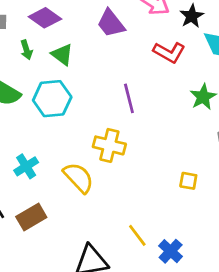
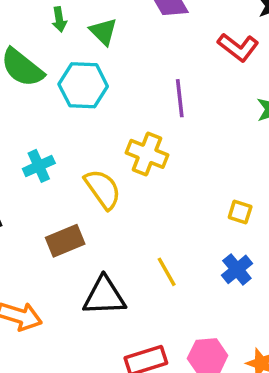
brown rectangle: (31, 217) -> (65, 241), moved
blue cross: (171, 251) -> (237, 269), moved

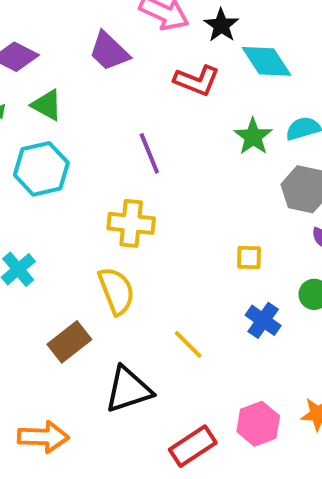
yellow semicircle: (103, 189) -> (116, 291), moved, turned 30

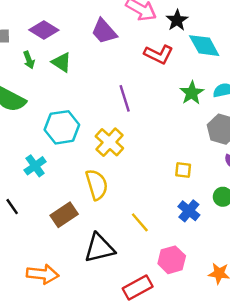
cyan hexagon: (41, 169) -> (62, 127), moved
yellow cross: (131, 223) -> (109, 142), turned 32
pink hexagon: (258, 424) -> (172, 260), moved

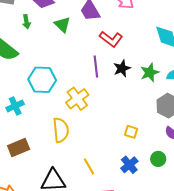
black star: (177, 20) -> (122, 68), moved
red L-shape: (159, 54) -> (111, 39), moved
green triangle: (62, 62) -> (62, 25), moved
brown rectangle: (64, 215) -> (19, 148), moved

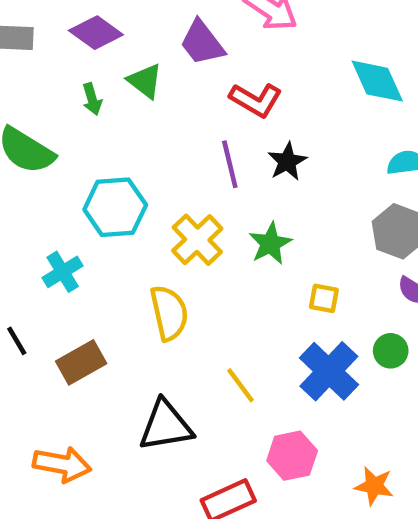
green arrow: (26, 22) -> (92, 99), moved
green star: (150, 72) -> (270, 243), moved
blue cross: (129, 165) -> (329, 371), size x1.5

